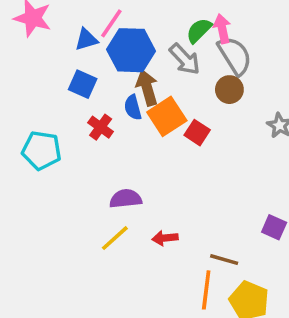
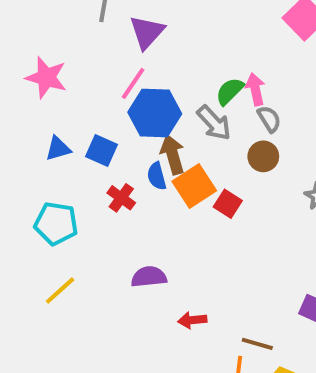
blue triangle: (86, 39) -> (58, 148), moved
gray semicircle: (235, 56) -> (269, 119), size x0.6
yellow line: (115, 238) -> (60, 291), moved

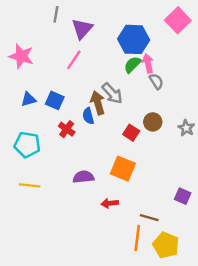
blue hexagon: (155, 113) -> (134, 39), moved
gray arrow: (214, 123) -> (112, 93), moved
brown circle: (263, 156) -> (153, 122), moved
orange square: (194, 186) -> (123, 169), moved, turned -35
yellow line: (60, 291) -> (30, 185), turned 48

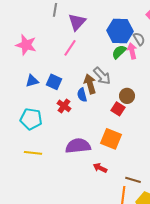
gray semicircle: (156, 81) -> (139, 39), moved
brown circle: (153, 122) -> (127, 96), moved
purple semicircle: (83, 177) -> (78, 146), size x1.4
red arrow: (110, 203) -> (100, 168), turned 32

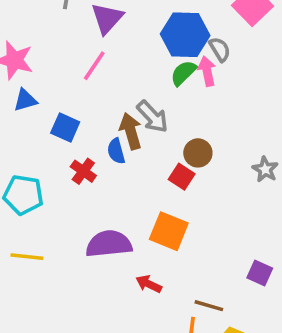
blue triangle: (32, 81) -> (25, 100), moved

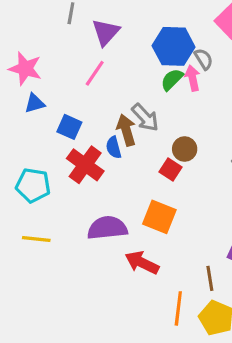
red cross: (83, 171) -> (85, 165), size x1.6
red arrow: (149, 284) -> (142, 263), size x1.5
brown line: (209, 306) -> (210, 278), moved, turned 65

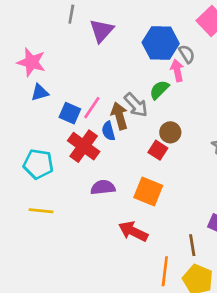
pink line: (95, 73) -> (92, 108), moved
green semicircle: (172, 80) -> (159, 90), moved
purple semicircle: (107, 228) -> (103, 187), moved, size x0.7

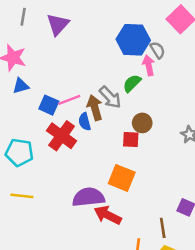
gray line: (71, 14) -> (23, 17), moved
purple triangle: (102, 31) -> (58, 24), moved
pink line: (92, 108) -> (69, 100), turned 35
red square: (158, 150) -> (131, 140), turned -30
purple semicircle: (103, 187) -> (88, 197), moved, size x1.4

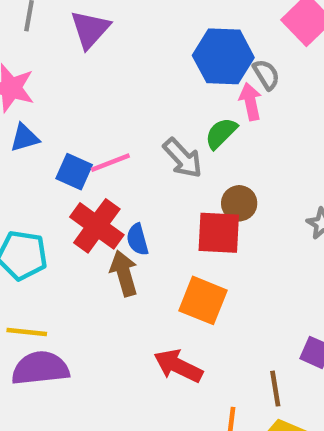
brown arrow: (95, 108) -> (124, 273), moved
blue semicircle: (85, 122) -> (137, 239), moved
red square: (131, 140) -> (219, 233), size x1.5
purple semicircle: (88, 197) -> (40, 368), moved

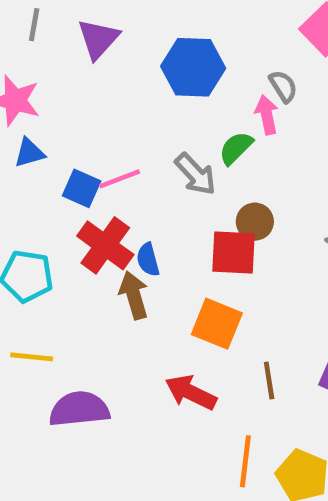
blue hexagon: (223, 56) -> (193, 67), moved
purple semicircle: (40, 368) -> (79, 409), moved
brown line: (275, 389) -> (269, 381), moved

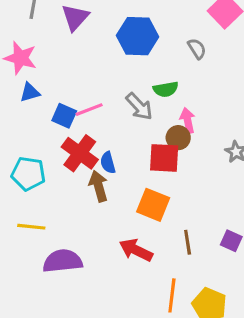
pink arrow: (267, 115) -> (188, 120), moved
green semicircle: (236, 148) -> (166, 89), turned -145

